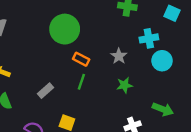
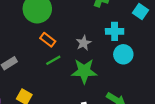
green line: (81, 82) -> (53, 60), moved, turned 32
green star: (124, 85) -> (84, 71), size x1.6

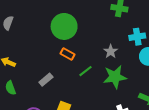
orange rectangle: (48, 40) -> (68, 54), moved

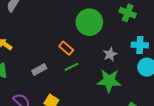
green circle: (64, 26) -> (89, 22), moved
green line: (85, 71) -> (71, 67), moved

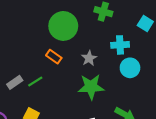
orange rectangle: (66, 48) -> (54, 57), moved
green line: (71, 67) -> (35, 81), moved

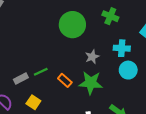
orange rectangle: (54, 57) -> (65, 80), moved
gray rectangle: (15, 82) -> (21, 78), moved

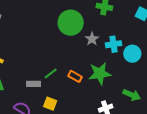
cyan cross: (122, 48) -> (113, 44), moved
gray star: (92, 57) -> (92, 39), moved
gray rectangle: (21, 78) -> (33, 84), turned 40

